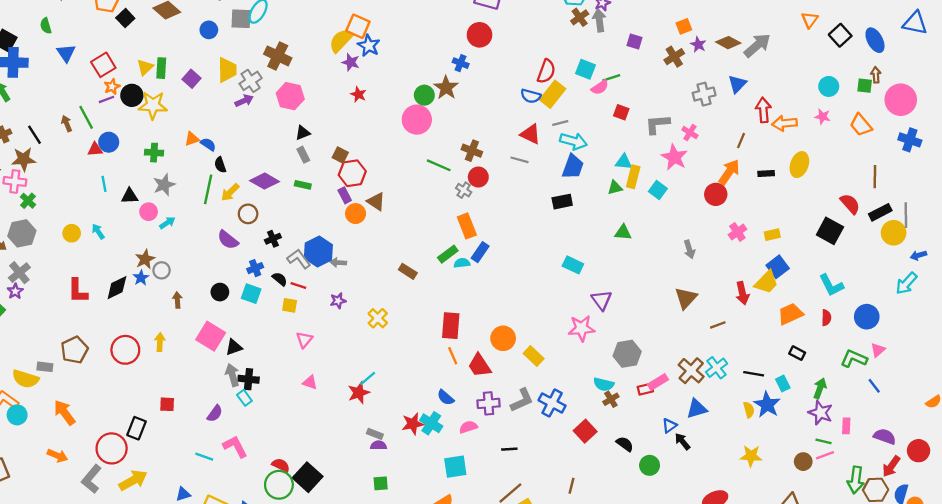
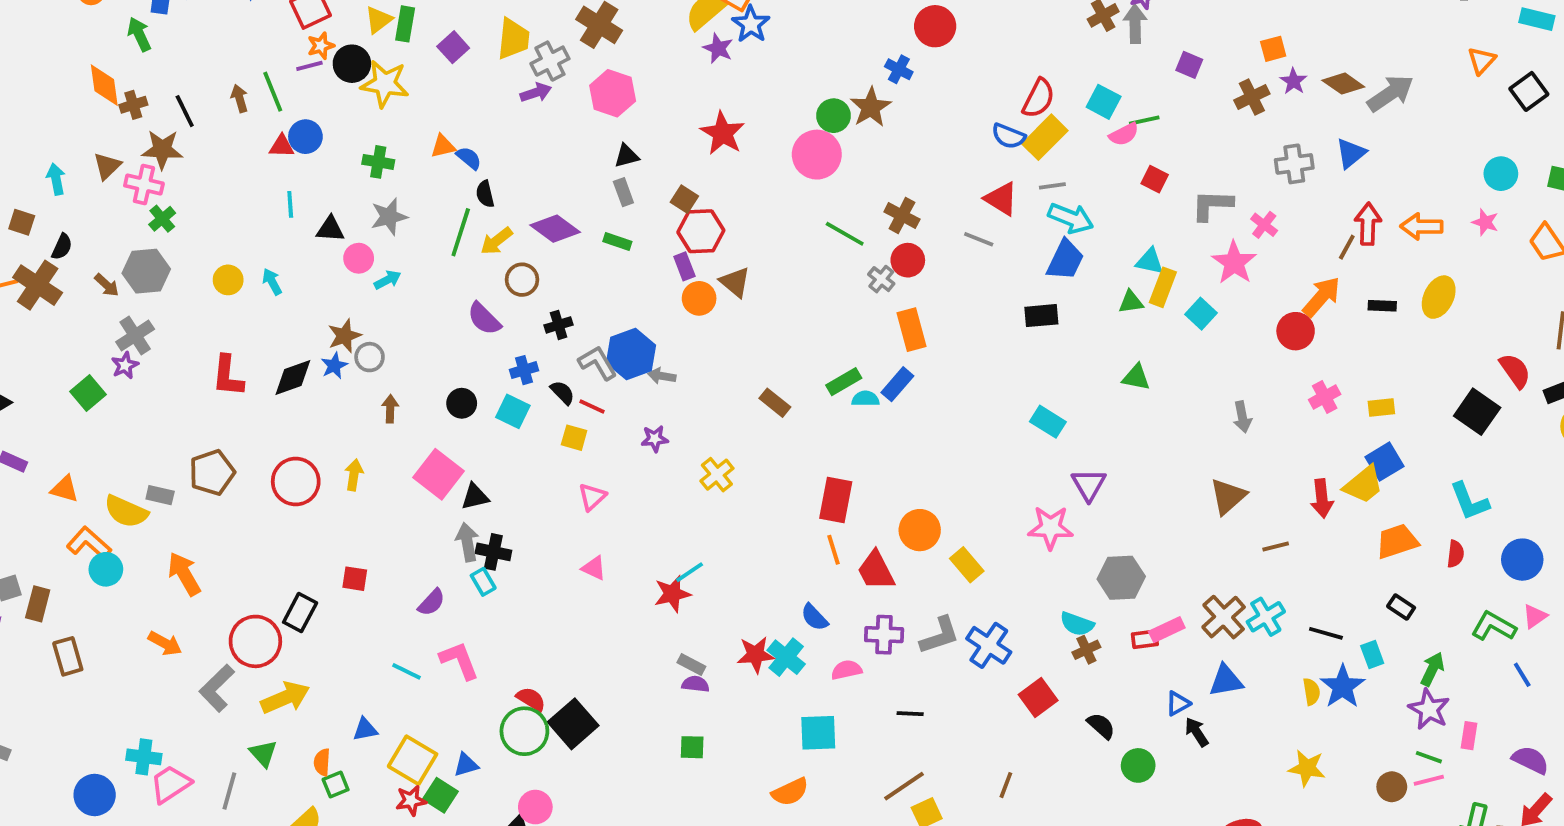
red star: (358, 94) -> (723, 133), moved, size x1.6
red arrow: (763, 110) -> (1368, 224), moved
orange rectangle: (467, 226) -> (912, 330), moved

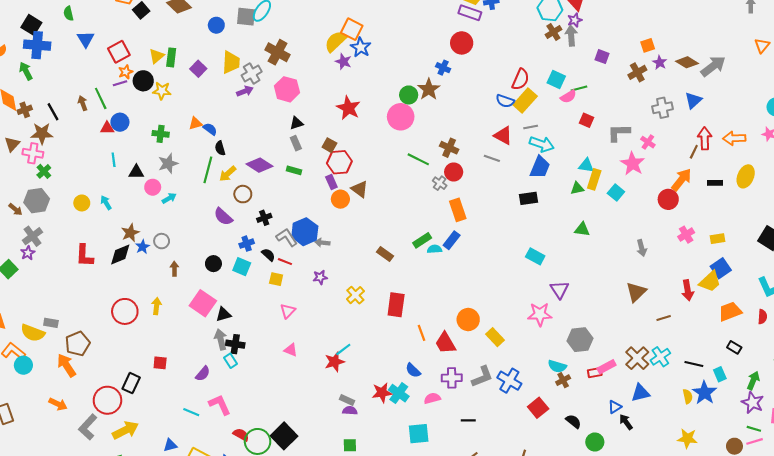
yellow star: (385, 84) -> (162, 91), size x0.7
brown star: (344, 336) -> (130, 233), moved
brown pentagon: (212, 473) -> (78, 344), moved
red rectangle: (836, 500) -> (396, 305), moved
red semicircle: (531, 699) -> (241, 435), moved

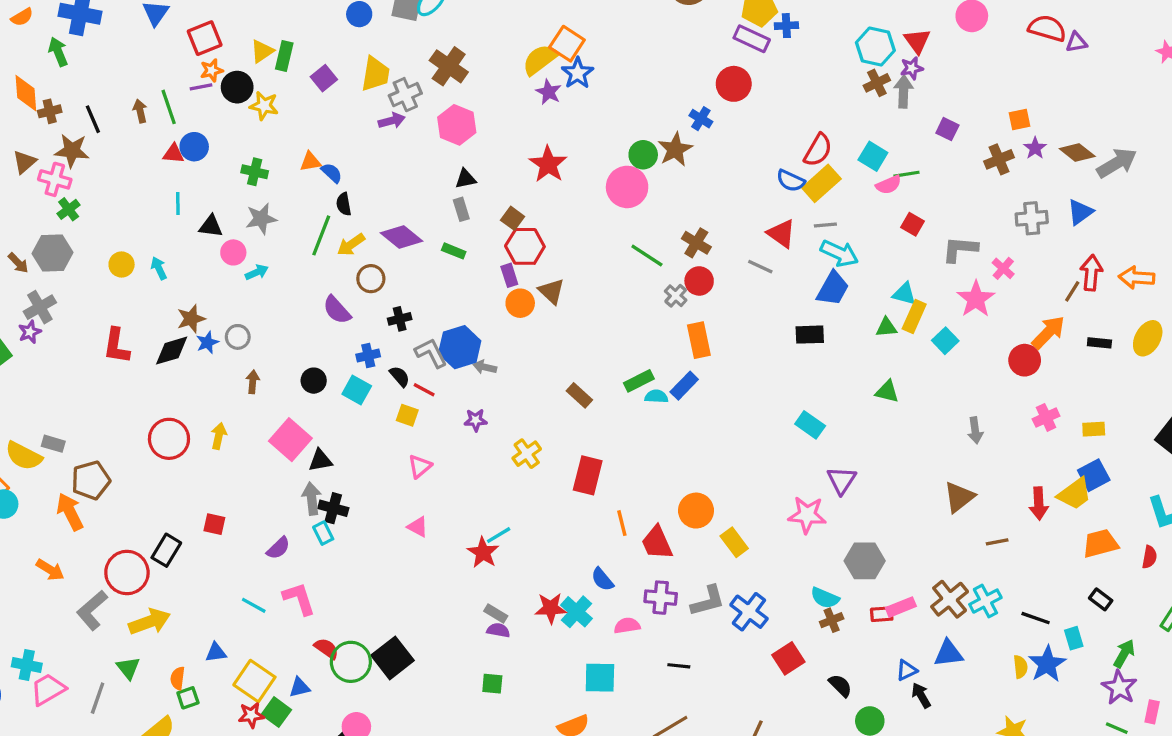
red star: (335, 362) -> (483, 553), turned -30

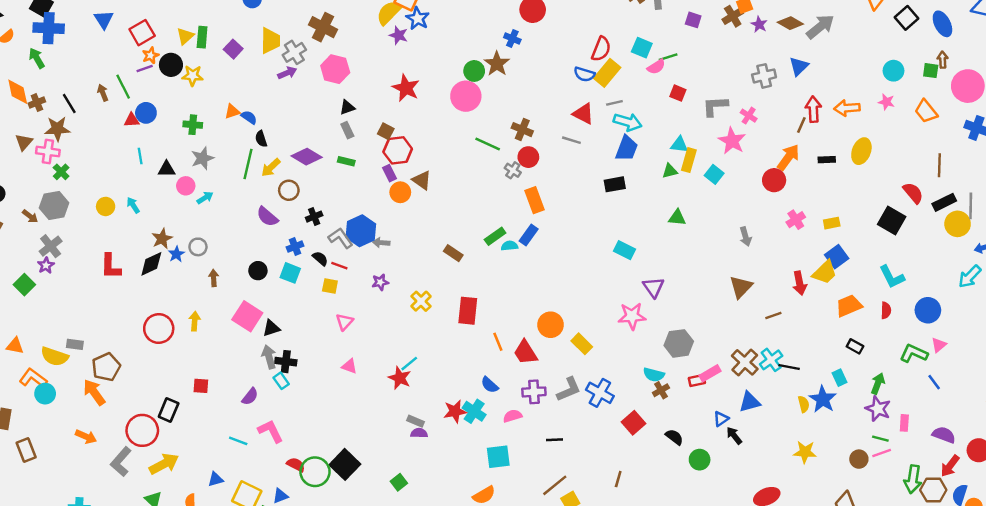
brown cross: (999, 159) -> (733, 16), moved
black line: (1036, 618) -> (789, 367), moved
green square: (492, 684) -> (399, 482), moved, turned -35

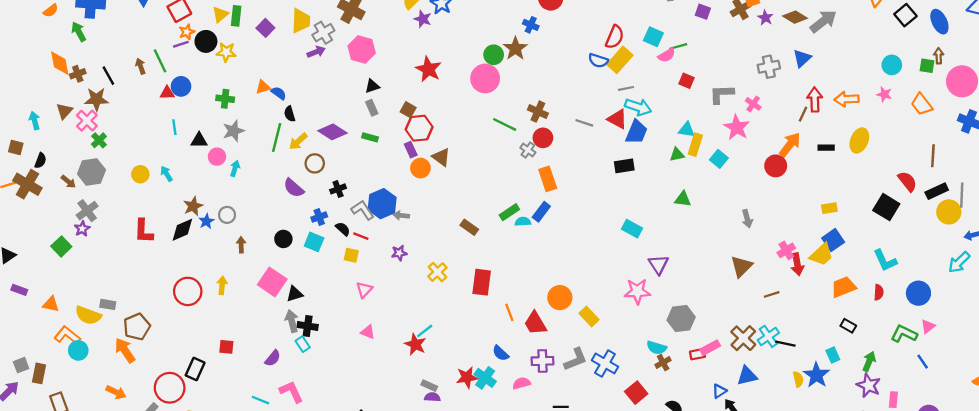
red triangle: (583, 114) -> (617, 119), moved
pink cross: (48, 152) -> (87, 121), turned 35
cyan arrow: (205, 198) -> (235, 168), turned -42
pink cross: (796, 220) -> (786, 250), moved

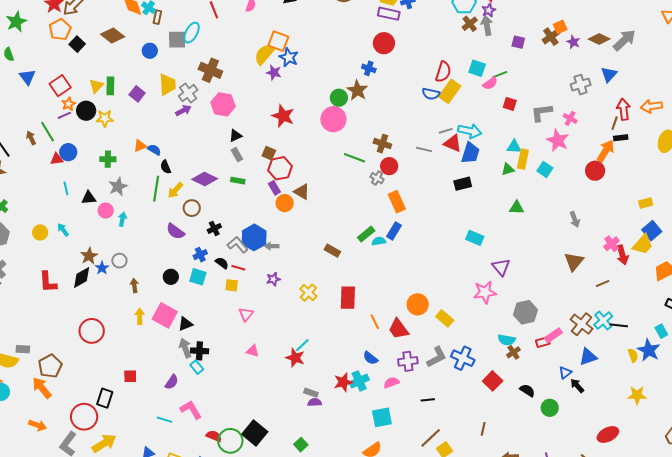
gray line: (626, 88) -> (446, 131), moved
black rectangle: (826, 148) -> (621, 138), moved
yellow arrow: (222, 285) -> (140, 316), moved
cyan cross: (485, 378) -> (359, 381), turned 36

